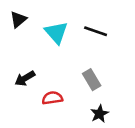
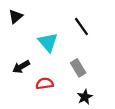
black line: (96, 31) -> (81, 27), turned 36
cyan triangle: (56, 33) -> (48, 42), moved

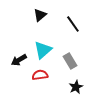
black triangle: (16, 17) -> (40, 15), moved
cyan triangle: (48, 42) -> (43, 50), moved, turned 30

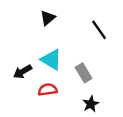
black line: (73, 24) -> (99, 30), moved
cyan triangle: (43, 50) -> (51, 60), turned -48

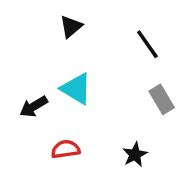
gray rectangle: (84, 73) -> (162, 99), moved
red semicircle: (48, 90) -> (66, 149), moved

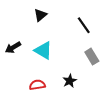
black arrow: (34, 107) -> (13, 47), moved
black star: (135, 155) -> (70, 81), moved

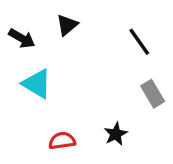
black arrow: (13, 47) -> (22, 38), moved, turned -119
cyan triangle: (43, 50) -> (37, 84), moved

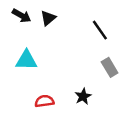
black arrow: (22, 38) -> (22, 16), moved
cyan triangle: (37, 84) -> (26, 60), turned -30

